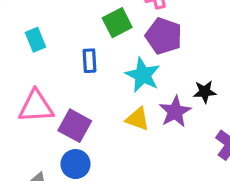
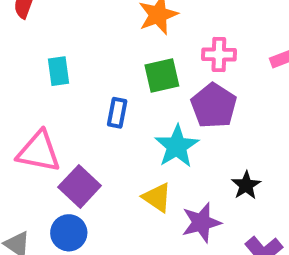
black star: (205, 92) -> (246, 185), turned 30
purple star: (175, 112) -> (201, 223), moved

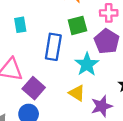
blue rectangle: (117, 113) -> (53, 47), size x1.6

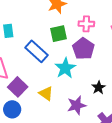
blue rectangle: (53, 47) -> (36, 51), turned -60
yellow triangle: (77, 93) -> (46, 93), moved

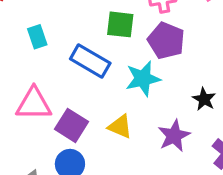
green square: (58, 34) -> (120, 24), turned 30
cyan star: (65, 68) -> (143, 79), turned 30

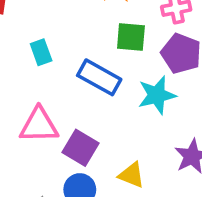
yellow triangle: (120, 127) -> (131, 175), moved

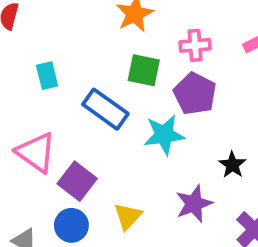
pink triangle: (39, 125) -> (36, 152), turned 30
yellow triangle: (131, 175) -> (128, 216), turned 44

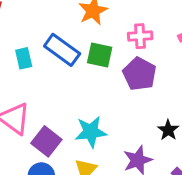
blue rectangle: (105, 109) -> (62, 50), moved
cyan star: (164, 135) -> (91, 132), moved

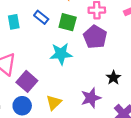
blue rectangle: (62, 50) -> (41, 17), size x0.6
cyan star: (91, 132) -> (61, 54), moved

